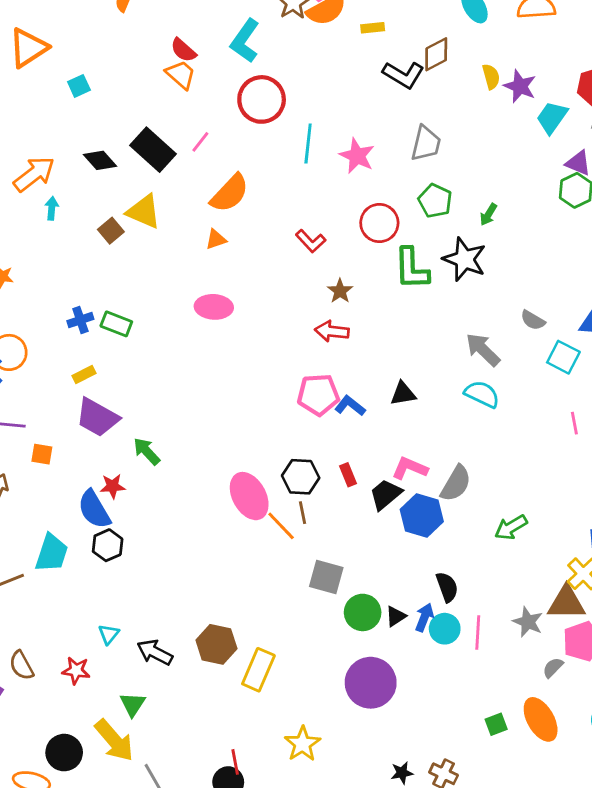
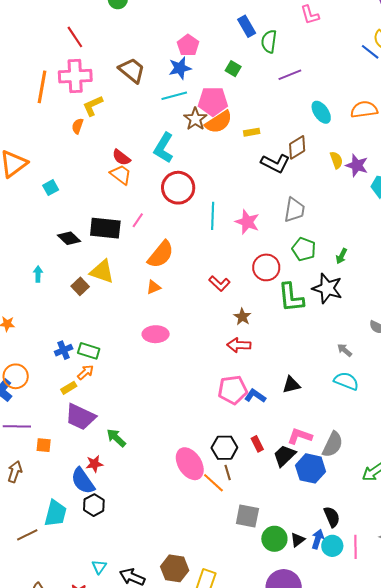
black rectangle: (153, 150) -> (105, 228), turned -32
orange arrow: (34, 174) -> (86, 372), moved, size x0.6
gray arrow: (483, 350) -> (345, 350), size x0.6

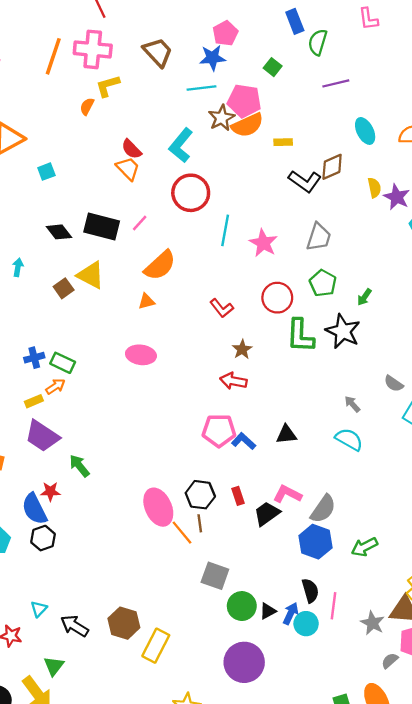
blue hexagon: (311, 468) -> (316, 542), moved
pink line: (355, 547) -> (333, 606), moved

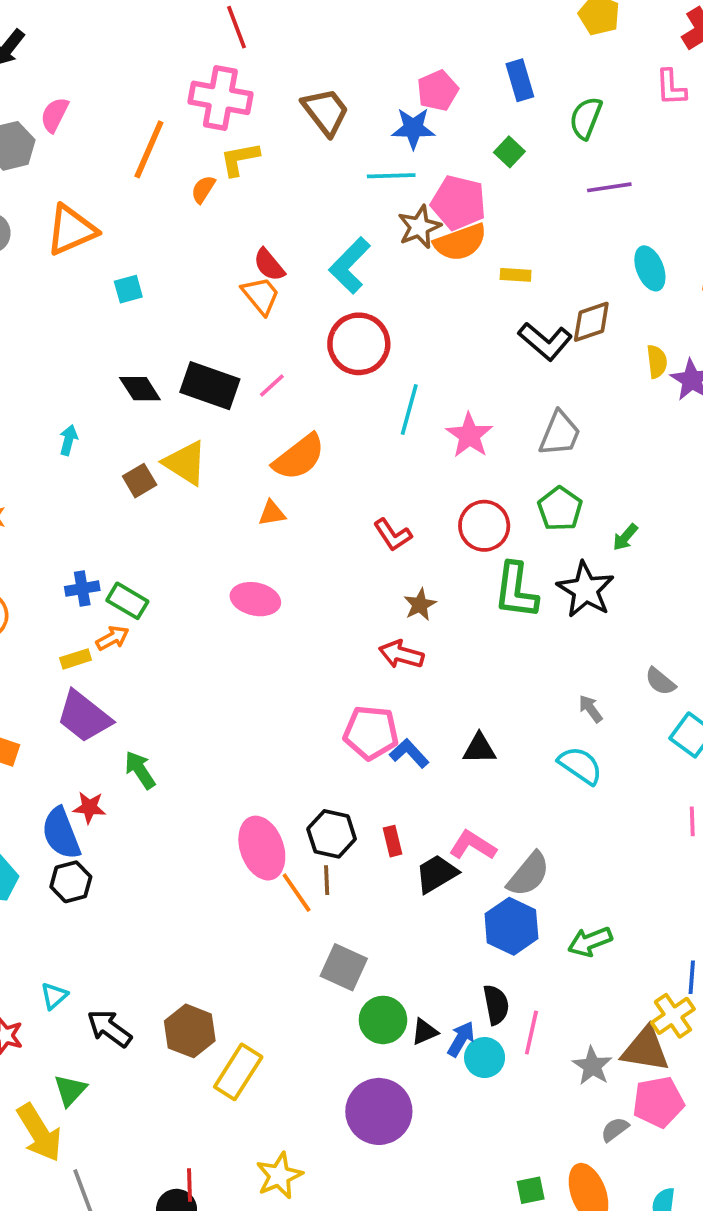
blue rectangle: (295, 21) -> (520, 80), moved
orange line: (53, 56) -> (149, 149), moved

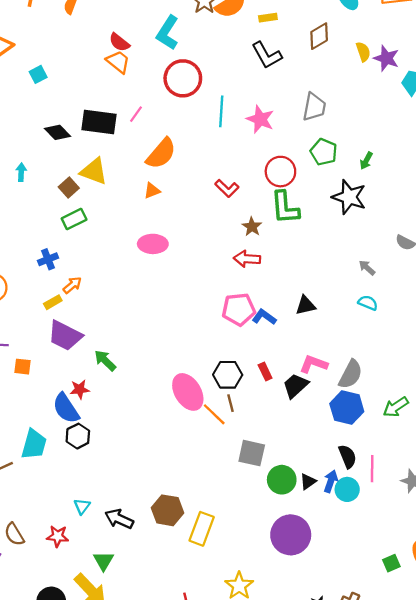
black L-shape: (545, 341) -> (267, 55), moved, turned 32
green L-shape: (516, 591) -> (285, 208), moved
green rectangle: (127, 601) -> (74, 219), moved, turned -45
cyan semicircle: (580, 765) -> (368, 303), size x0.7

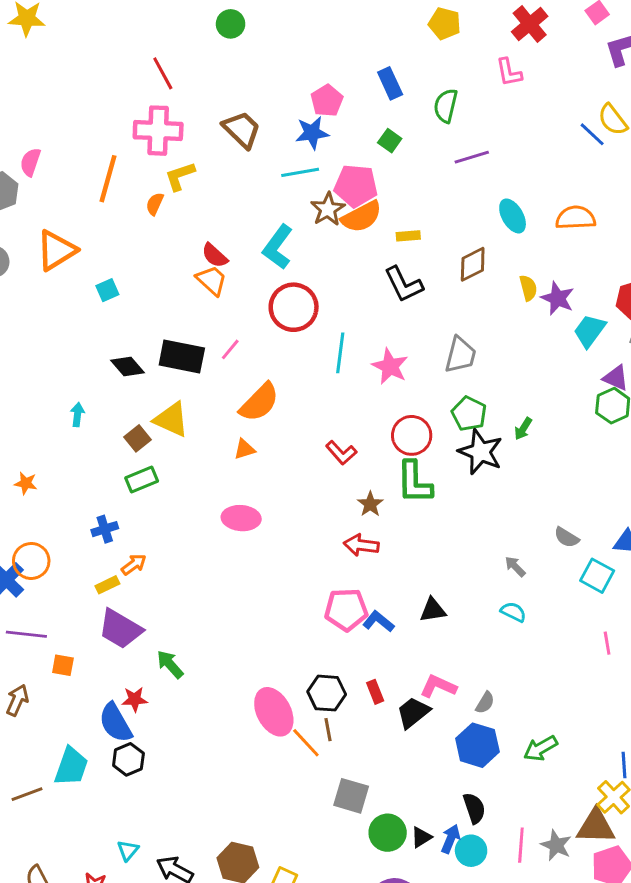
black star: (349, 197) -> (480, 452), moved
gray semicircle: (351, 374) -> (485, 703), size x0.6
pink line: (372, 469) -> (521, 845), moved

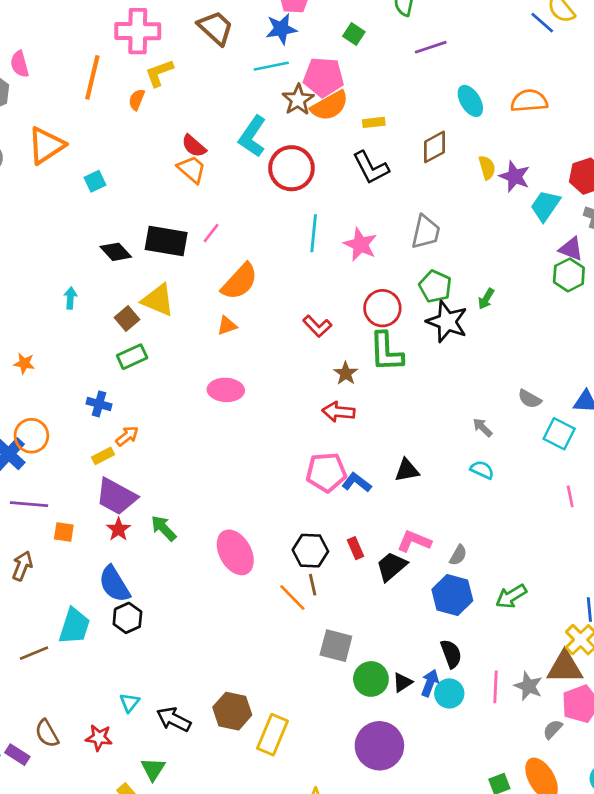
pink semicircle: (30, 162) -> (20, 64), turned -32
red circle: (294, 307) -> (291, 168), moved
blue cross: (105, 529) -> (99, 404), turned 35
red star: (135, 699) -> (118, 529), moved, turned -30
pink ellipse: (274, 712) -> (235, 552), moved

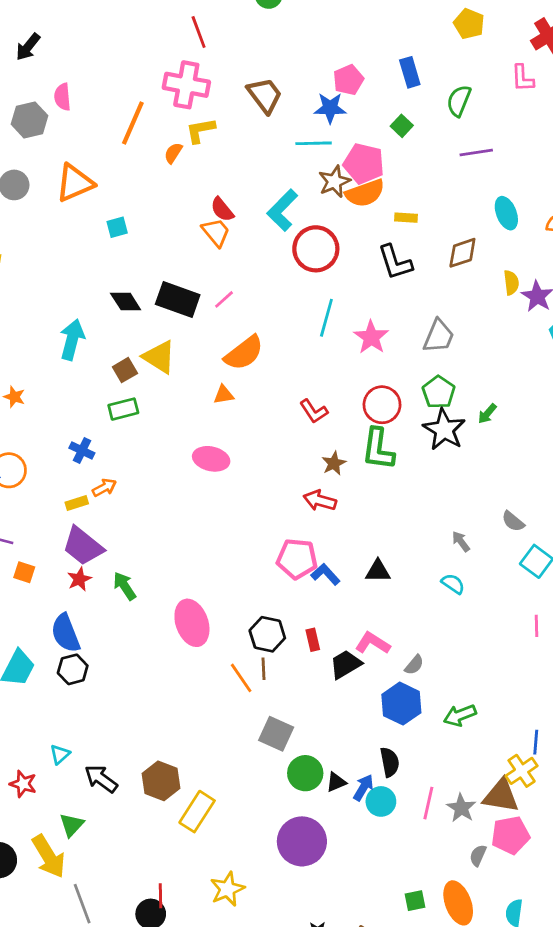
cyan arrow: (70, 298) -> (72, 340), size x1.8
gray semicircle: (553, 729) -> (478, 855), turned -30

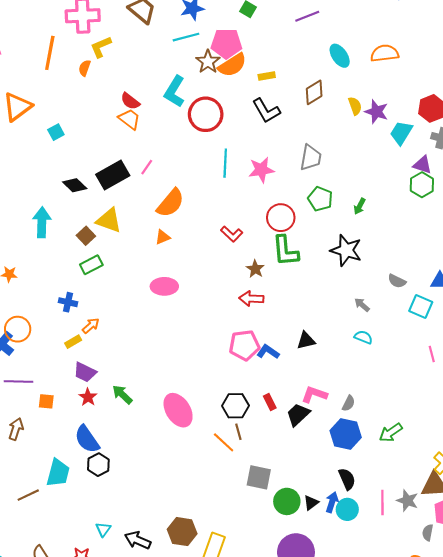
black rectangle: (178, 299) -> (113, 175), turned -36
pink star: (371, 337) -> (261, 170), turned -30
black star: (444, 430) -> (346, 250), moved
purple trapezoid: (83, 546) -> (85, 372), size x0.7

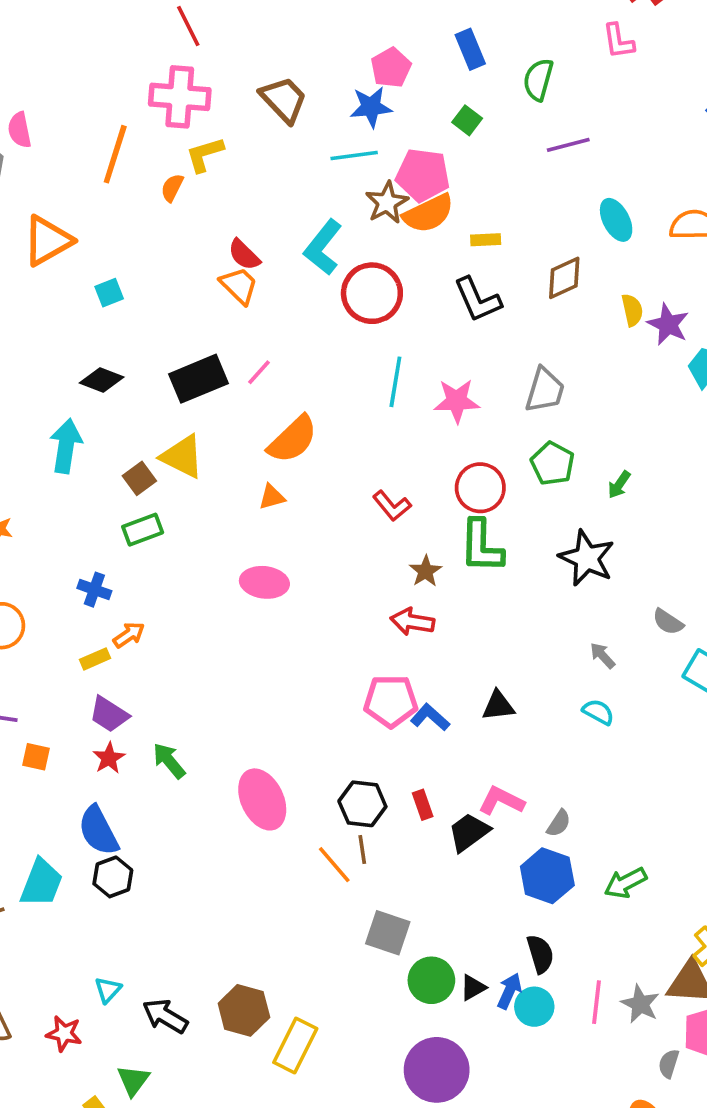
black diamond: (75, 185) -> (102, 380), moved, turned -30

